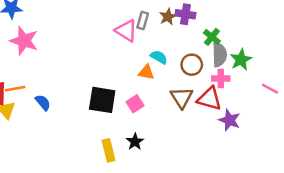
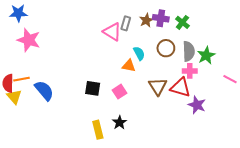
green cross: (212, 37) -> (182, 22), moved
cyan semicircle: (159, 57) -> (139, 53), turned 32
brown circle: (192, 65) -> (166, 48), moved
black square: (102, 100) -> (93, 88), size x0.7
blue semicircle: (43, 103) -> (44, 91), size x1.5

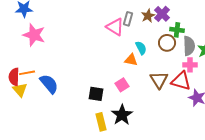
purple cross: (161, 18) -> (162, 14), turned 35
green cross: (182, 22) -> (177, 30), moved, turned -32
black square: (93, 88) -> (96, 94), moved
black star: (120, 123) -> (122, 115), size x1.5

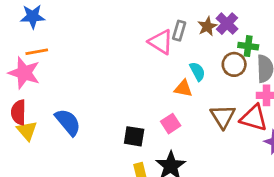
pink star: (34, 35) -> (24, 73), moved
orange line: (27, 73) -> (37, 52), moved

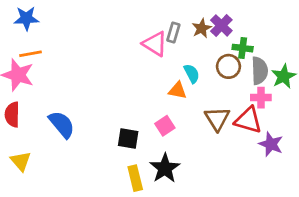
yellow triangle: (27, 131) -> (21, 161), moved

